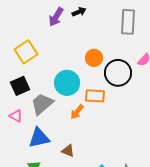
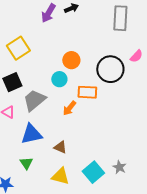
orange circle: (94, 58) -> (71, 60), moved
cyan circle: (67, 83) -> (59, 79), size x0.6

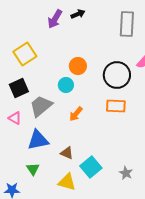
orange rectangle: (87, 92) -> (116, 106), moved
cyan square: (93, 172) -> (91, 167), moved

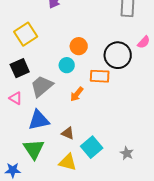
orange rectangle: (116, 106) -> (100, 76), moved
green triangle: (33, 169) -> (34, 149), size x1.6

